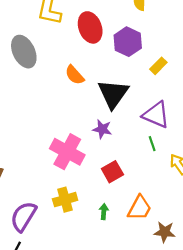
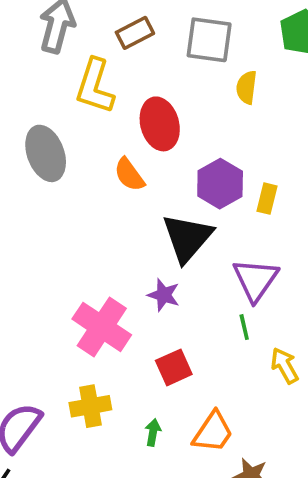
purple hexagon: (128, 42) -> (220, 184), moved
yellow rectangle: (158, 66) -> (267, 199), turned -36
orange semicircle: (75, 75) -> (129, 175), moved
purple triangle: (156, 115) -> (255, 280), turned 36

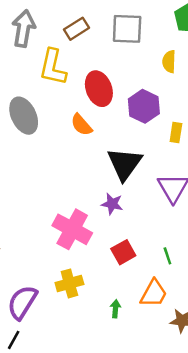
yellow semicircle: (247, 87) -> (169, 62), moved
purple hexagon: (220, 184) -> (144, 106), moved
green line: (244, 327) -> (167, 256), moved
green arrow: (153, 432) -> (115, 309), moved

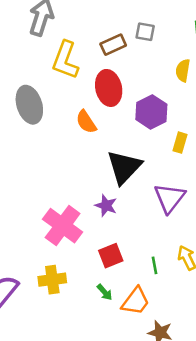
brown rectangle: (77, 29) -> (113, 45), moved
gray square: (127, 29) -> (145, 32), size x0.6
green arrow: (115, 309) -> (105, 292), moved, turned 126

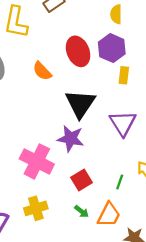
red ellipse: (109, 88) -> (78, 51), moved
purple hexagon: (151, 112) -> (112, 48), moved
purple star: (106, 206) -> (71, 139), size x1.4
green line: (154, 265) -> (120, 182), turned 40

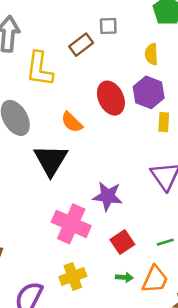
black triangle: (80, 104) -> (51, 160), moved
green line: (120, 182) -> (165, 242), turned 56
green arrow: (82, 212) -> (124, 277), turned -32

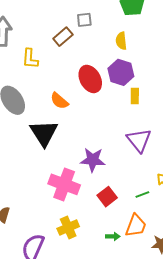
yellow L-shape: (40, 69) -> (30, 59), size x0.7
green arrow: (124, 277) -> (113, 236), moved

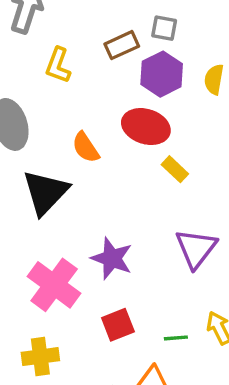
purple hexagon: (121, 72) -> (162, 74), moved
red ellipse: (90, 79) -> (146, 127), turned -60
yellow rectangle: (135, 96) -> (175, 169), moved, turned -63

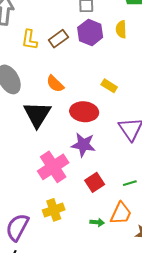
brown rectangle: (122, 45) -> (58, 39), moved
red ellipse: (146, 127) -> (84, 112), moved
pink cross: (54, 285) -> (53, 167), turned 32

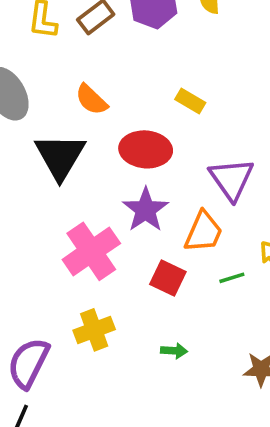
purple star: (83, 145) -> (146, 210), turned 30
red square: (95, 182) -> (168, 278), turned -30
orange trapezoid: (121, 213) -> (204, 232), moved

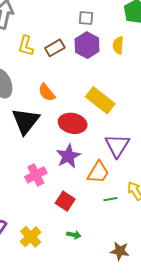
yellow rectangle: (190, 101) -> (100, 100), size x1.8
pink cross: (91, 251) -> (36, 175), size x0.7
red square: (168, 278) -> (65, 201), moved
yellow cross: (94, 330) -> (31, 237), moved, turned -30

